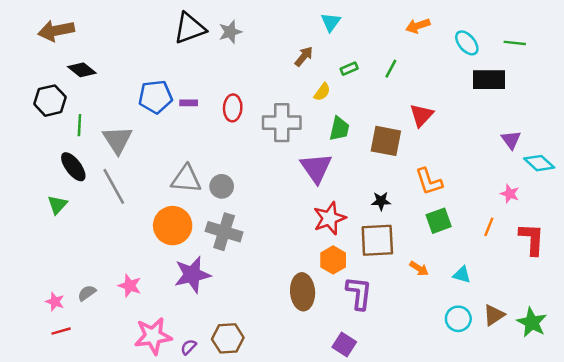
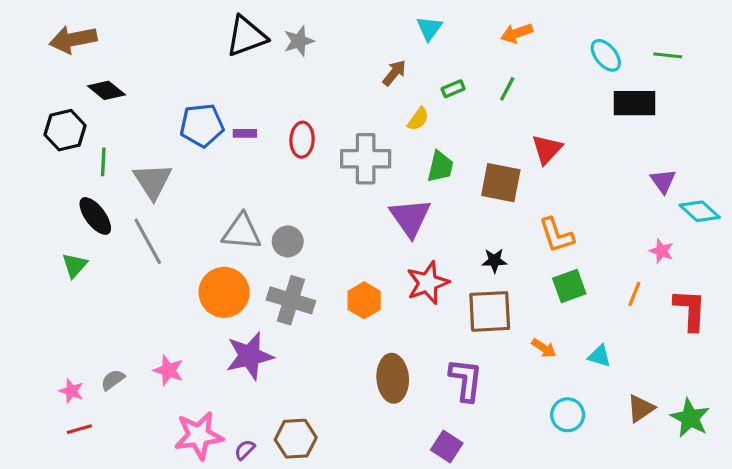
orange arrow: (418, 26) -> (517, 33), moved
orange hexagon: (333, 260) -> (364, 300), moved
cyan circle: (458, 319) -> (568, 415), moved

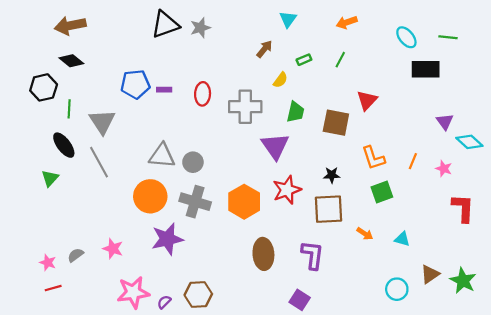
brown arrow: (73, 39) -> (70, 26), moved
orange line: (634, 294) -> (413, 161), moved
orange hexagon: (364, 300) -> (244, 202), size x1.4
cyan circle: (568, 415) -> (397, 289), moved

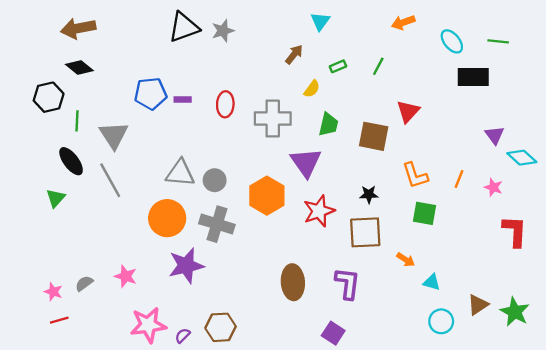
orange arrow: (347, 22) -> (403, 22), moved
green square: (382, 192) -> (425, 213), turned 30
orange hexagon: (244, 202) -> (267, 196), moved
cyan triangle: (402, 239) -> (432, 282), moved

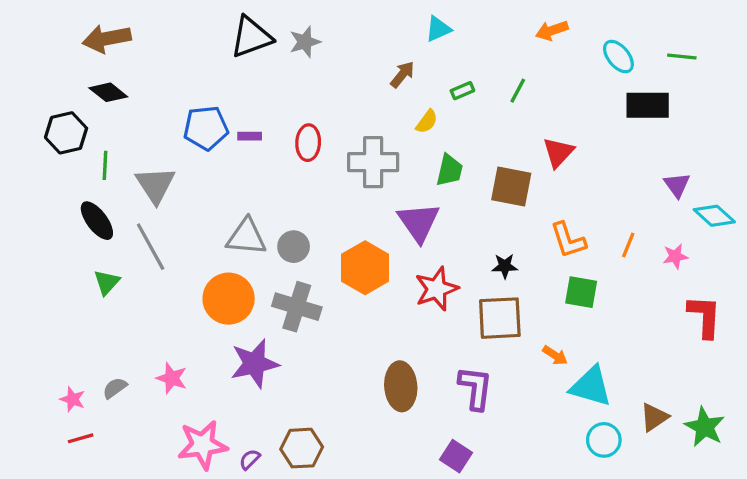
cyan triangle: (320, 21) -> (438, 29), turned 30
pink star: (493, 187) -> (675, 256), turned -30
green triangle: (56, 198) -> (107, 282), moved
cyan triangle: (432, 282) -> (591, 386), size x1.8

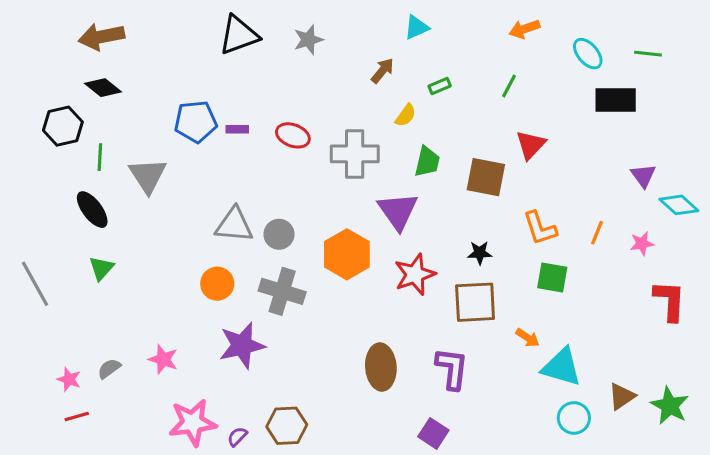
gray star: (305, 42) -> (308, 40), moved
green line: (518, 91) -> (509, 86), moved
red ellipse: (308, 143) -> (293, 135), turned -72
gray line: (151, 247) -> (35, 284), moved
orange circle: (229, 299) -> (217, 284), size x0.7

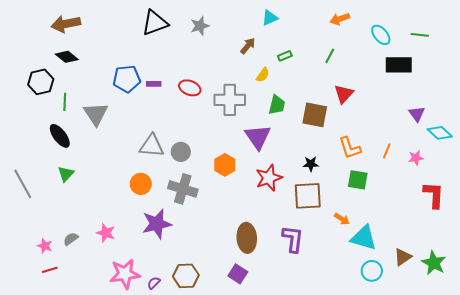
orange hexagon: (347, 254) -> (225, 165), size x0.7
purple square: (433, 433) -> (238, 274), moved

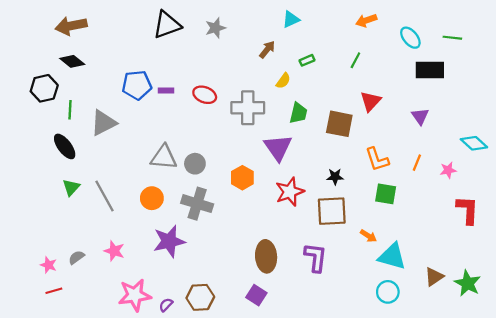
gray triangle: (96, 114) -> (103, 123), turned 36
purple triangle: (417, 114) -> (420, 116), moved
gray line: (23, 184) -> (104, 196), moved
cyan circle: (372, 271) -> (388, 292), moved

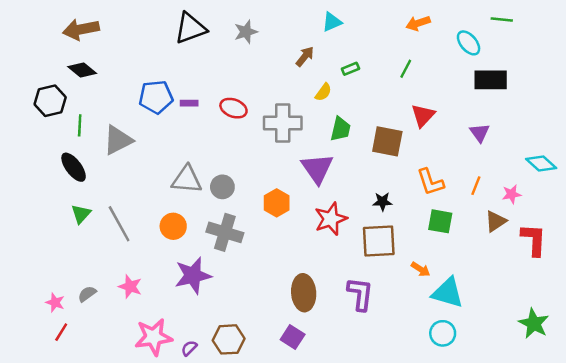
green line: (452, 38) -> (502, 20), moved
brown triangle: (434, 277) -> (496, 221), moved
red line: (54, 291) -> (61, 332), turned -42

